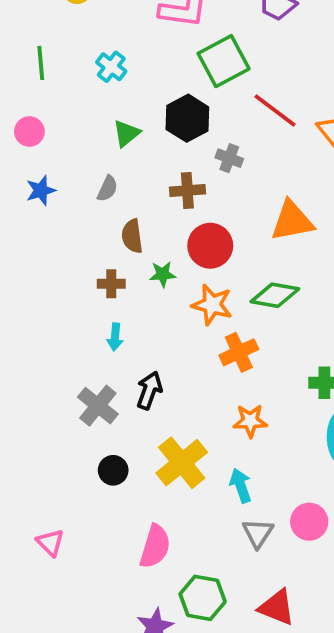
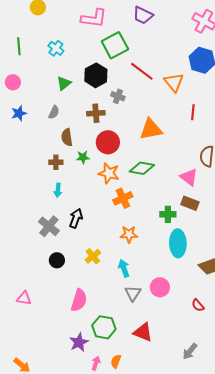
yellow cross: (182, 463) -> (93, 256), size x0.6
pink triangle: (50, 543) -> (24, 298), turned -35

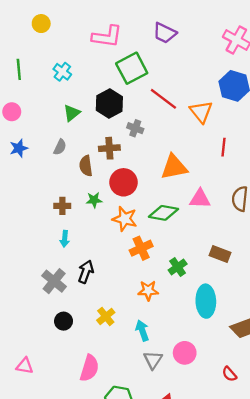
brown semicircle: (67, 137) -> (86, 166), moved
pink triangle: (189, 177) -> (200, 199), moved, turned -36
green cross: (168, 214) -> (178, 267), moved, turned -35

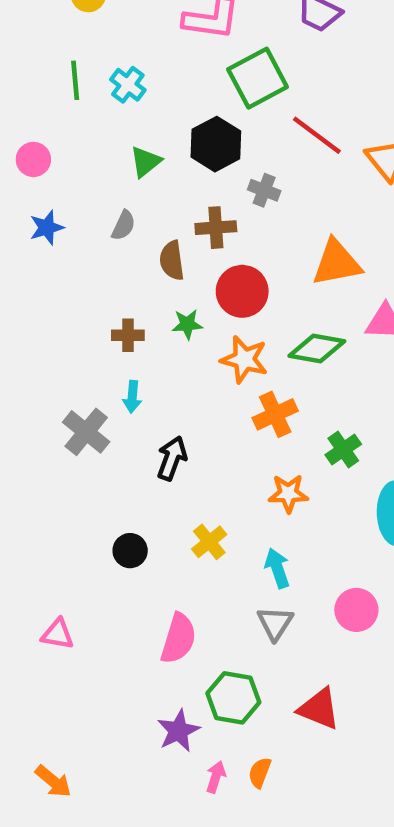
green line: (19, 69) -> (75, 80), moved
gray cross: (54, 281) -> (86, 432), moved
gray triangle: (153, 360) -> (275, 623), moved

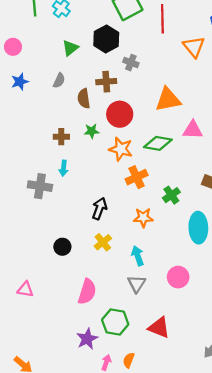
red line: (317, 135) -> (162, 19), moved, turned 52
gray cross: (86, 432) -> (40, 186), turned -30
black arrow: (172, 458) -> (99, 209), moved

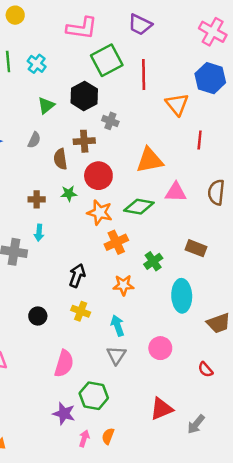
yellow cross: (103, 242) -> (81, 311), turned -30
red triangle: (159, 328) -> (162, 409), moved, turned -45
purple star: (87, 339) -> (64, 414), turned -30

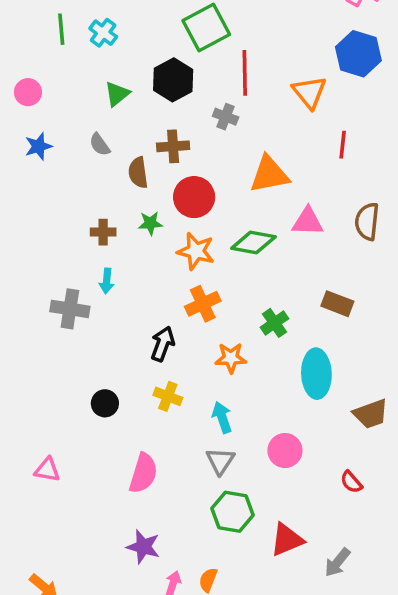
red line: (144, 75) -> (245, 73), moved
gray cross: (110, 121) -> (226, 117), moved
gray semicircle: (34, 140) -> (100, 145), turned 119
orange cross: (116, 242) -> (203, 304), moved
green hexagon: (94, 396) -> (233, 512), moved

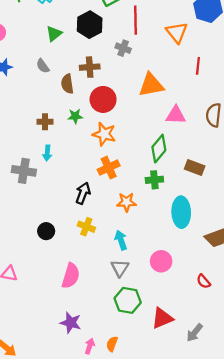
green diamond: (253, 243) -> (159, 149), moved, turned -60
green cross: (274, 323) -> (154, 180), turned 30

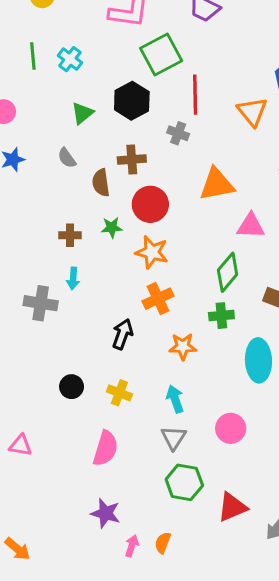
yellow cross: (86, 227) -> (119, 393), moved

